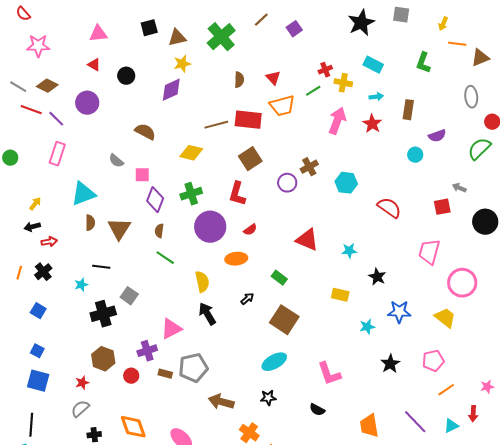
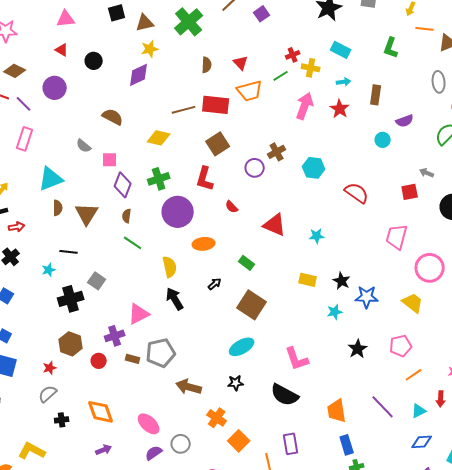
red semicircle: (250, 230) -> (232, 207), moved, turned 80
black star: (377, 277) -> (342, 281), moved
black semicircle: (317, 410) -> (285, 395), size x1.8

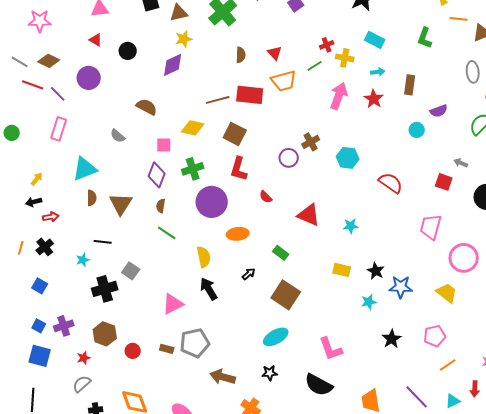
brown square: (218, 144) -> (235, 134), moved, turned -30
pink square: (110, 160) -> (164, 145), moved
red square: (410, 192) -> (444, 182), turned 30
purple cross: (115, 336) -> (64, 326), moved

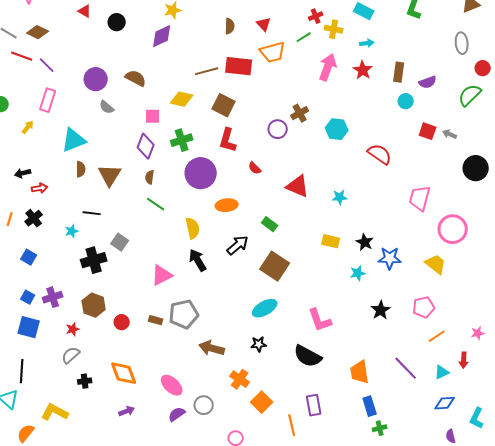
purple circle: (89, 78) -> (96, 79), moved
brown rectangle: (410, 85) -> (399, 72), moved
yellow arrow: (37, 179) -> (28, 127), moved
red square: (444, 182) -> (428, 131), moved
black arrow: (249, 274) -> (238, 245), size x1.6

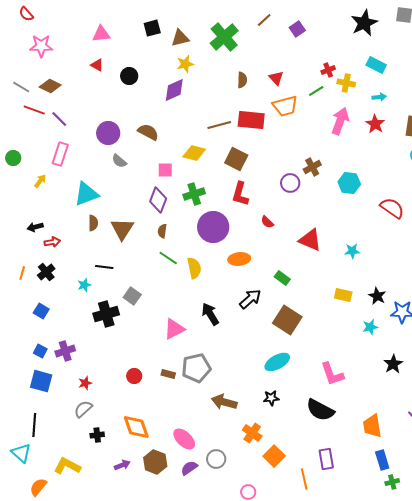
yellow semicircle: (193, 228) -> (194, 268), moved
brown hexagon: (94, 305) -> (155, 462), moved
purple arrow: (127, 411) -> (122, 465), moved

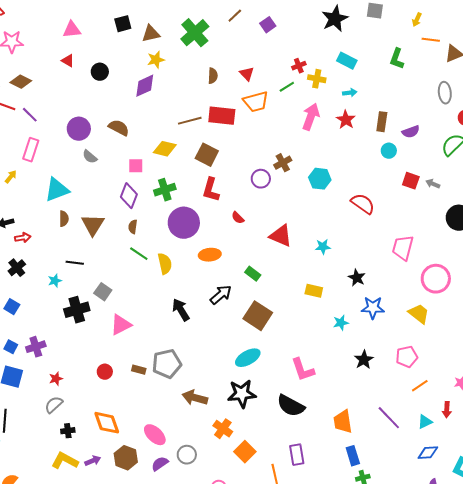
black star: (377, 296) -> (357, 278), moved
pink triangle: (174, 329) -> (121, 325), moved
black star: (271, 398) -> (242, 394), size x1.8
yellow L-shape: (67, 466) -> (65, 461), moved

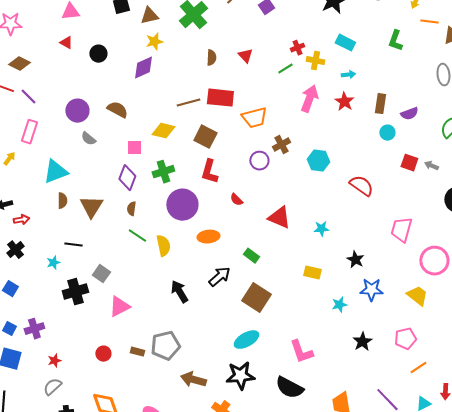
orange trapezoid: (256, 102) -> (254, 118), moved

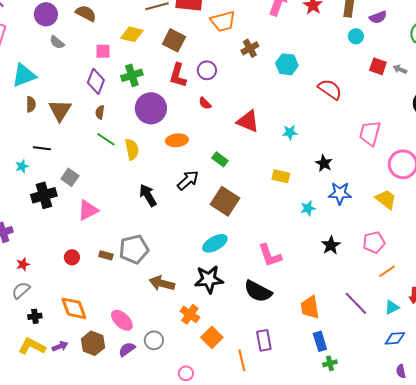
purple circle: (259, 161) -> (207, 70), moved

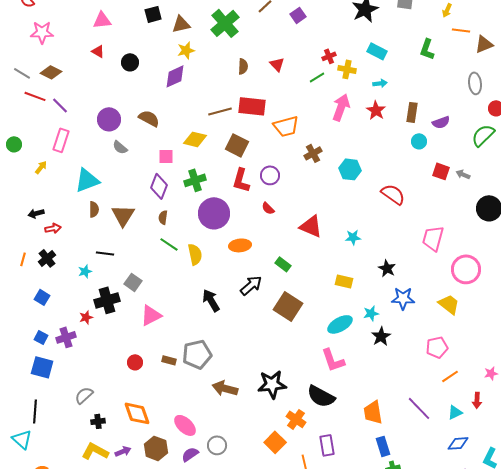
cyan ellipse: (215, 243) -> (340, 324), moved
black star: (331, 245) -> (381, 336), moved
red star: (23, 264) -> (86, 317), moved
orange cross: (190, 314) -> (296, 419), moved

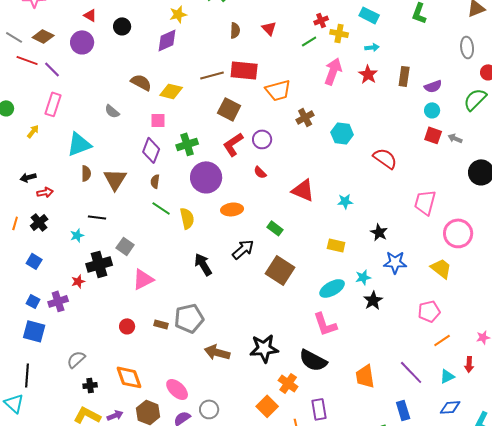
purple circle: (109, 119) -> (82, 42), moved
yellow diamond: (195, 139) -> (171, 91), moved
cyan circle: (419, 141) -> (432, 110), moved
red L-shape: (241, 180) -> (233, 144), turned 40
blue rectangle: (383, 446) -> (403, 410), moved

